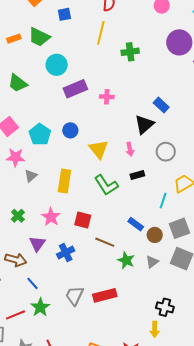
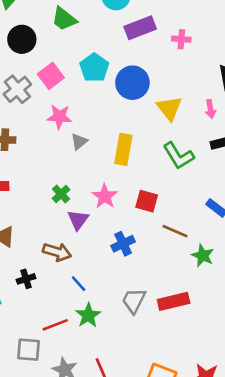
blue circle: (70, 130) -> (132, 83), size x1.6
cyan pentagon: (40, 134) -> (94, 68), moved
purple triangle: (37, 244) -> (78, 220), moved

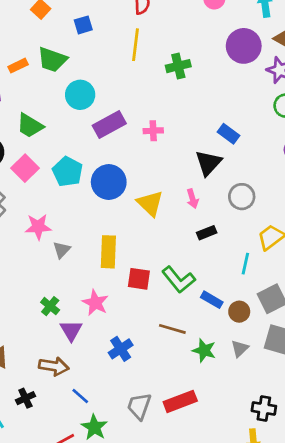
pink square: (51, 76) -> (25, 168), moved
green L-shape: (178, 156) -> (179, 280), moved
red square: (147, 201) -> (139, 279), moved

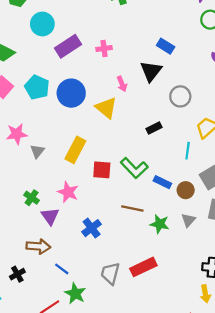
pink arrow: (192, 199) -> (122, 84), moved
yellow rectangle: (108, 252) -> (75, 150), turned 30

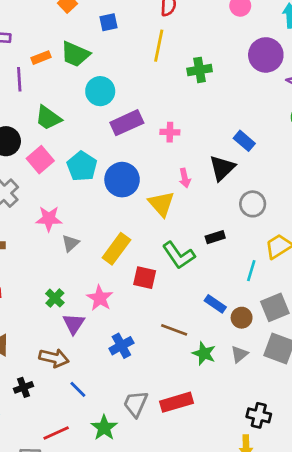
green L-shape: (134, 168) -> (179, 255), moved
green star: (75, 293) -> (104, 428), moved

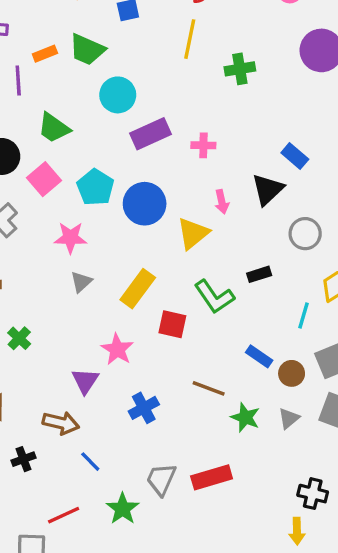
yellow triangle: (161, 204) -> (193, 233), turned 32
pink star: (49, 219) -> (71, 238), moved
green cross: (55, 298) -> (19, 338), moved

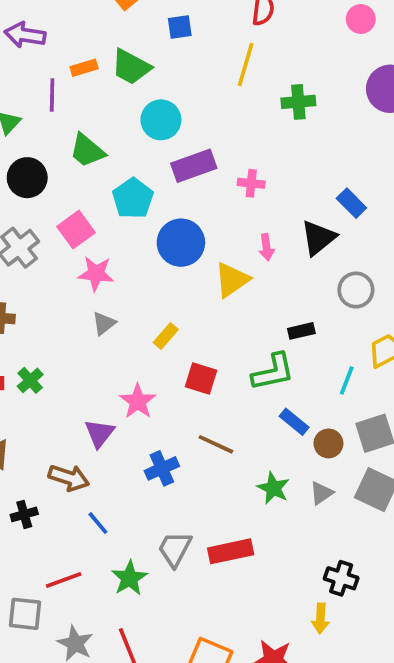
pink square: (44, 179) -> (76, 230), moved
cyan pentagon: (95, 187) -> (133, 198), moved
yellow rectangle: (138, 289) -> (166, 336), size x0.6
green L-shape: (214, 297) -> (273, 372), moved, turned -72
brown line: (209, 388) -> (216, 444), moved

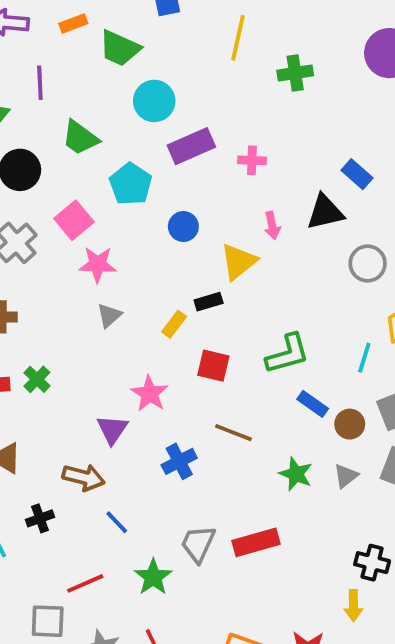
orange rectangle: (84, 68) -> (73, 24), moved
black triangle: (318, 238) -> (325, 212), turned 30
blue circle: (181, 243) -> (183, 227), size x0.6
black rectangle: (301, 331) -> (209, 302), moved

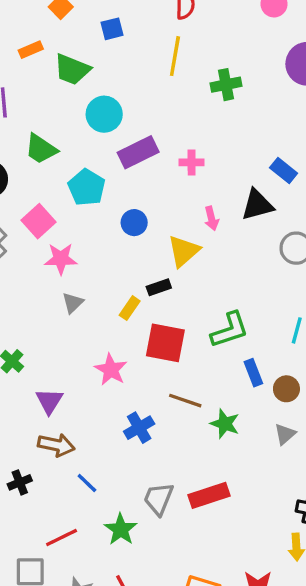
red square: (213, 366) -> (165, 343), size x1.4
blue rectangle: (313, 404) -> (253, 373), turned 36
purple triangle: (112, 429) -> (49, 401), moved
green star: (296, 474) -> (225, 424), moved

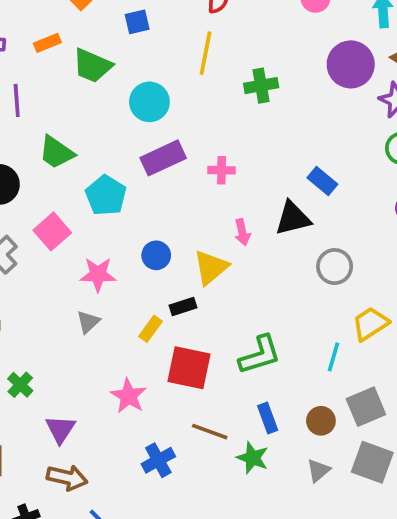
cyan circle: (104, 114) -> (149, 102), moved
blue circle: (134, 223) -> (156, 255), moved
pink star: (61, 259) -> (98, 274), moved
blue rectangle: (253, 373) -> (268, 418), moved

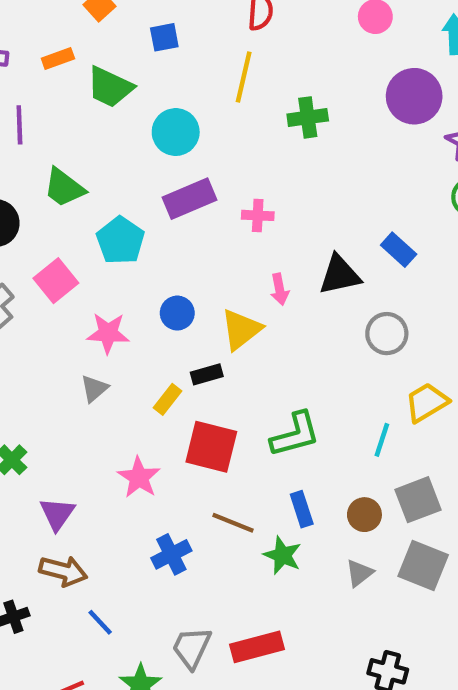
blue rectangle: (322, 181) -> (399, 250), moved

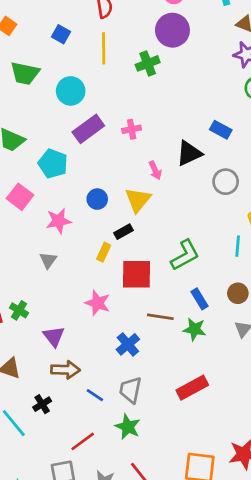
blue square: (164, 37) -> (61, 34), moved, turned -36
purple circle: (414, 96) -> (172, 30), moved
gray triangle: (94, 389) -> (48, 260), moved
gray trapezoid: (192, 648) -> (130, 390), moved

